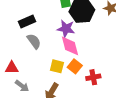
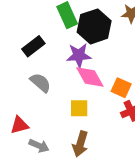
black rectangle: (27, 22) -> (33, 46), moved
orange square: (75, 66) -> (121, 88), moved

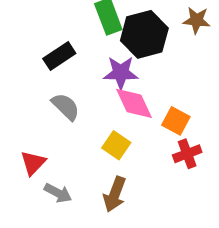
yellow square: (79, 108) -> (116, 145), turned 30
red triangle: (20, 125) -> (33, 163), turned -36

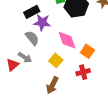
purple star: (121, 73) -> (42, 23), moved
red cross: (187, 154) -> (83, 72), moved
gray arrow: (58, 193) -> (25, 58), moved

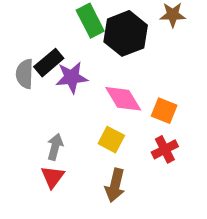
gray semicircle: (32, 38) -> (25, 74), moved, turned -126
gray arrow: (25, 58) -> (55, 147), turned -96
red triangle: (12, 65) -> (52, 177), moved

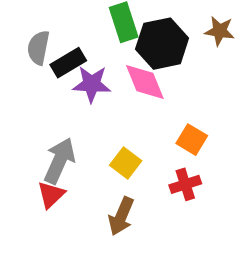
gray semicircle: (25, 74) -> (38, 48), moved
pink diamond: (123, 99) -> (145, 82), moved
gray arrow: (55, 147) -> (60, 161), size x1.5

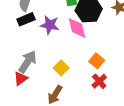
black rectangle: (68, 63) -> (26, 19), moved
red cross: (185, 184) -> (99, 81), moved, turned -32

